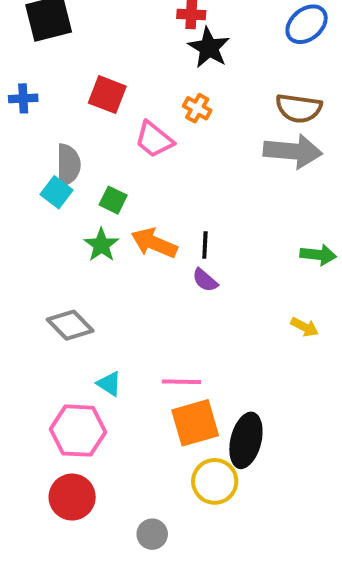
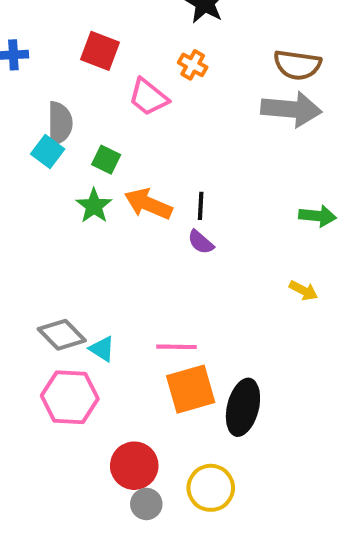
gray diamond: (70, 325) -> (62, 335), moved
yellow circle: (215, 481) -> (211, 488), moved
red circle: (72, 497) -> (134, 466), moved

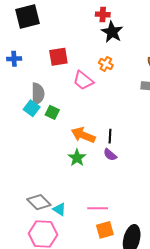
red square: (100, 51) -> (58, 57), turned -30
green square: (106, 160) -> (52, 112), moved
green star: (94, 206) -> (77, 158), moved
orange square: (191, 389) -> (105, 230), size x0.7

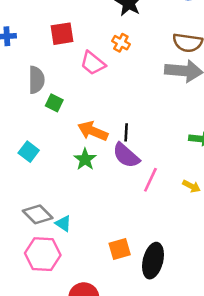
cyan square: (32, 108) -> (29, 152), moved
purple semicircle: (110, 155) -> (126, 155), size x1.6
pink line: (98, 208) -> (150, 180), moved, turned -66

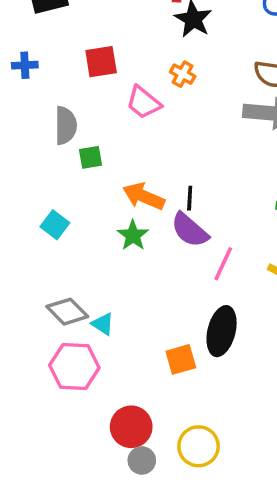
green square: (54, 103) -> (90, 157), turned -36
black ellipse: (153, 261) -> (222, 331), moved

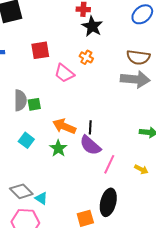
gray semicircle: (66, 125) -> (20, 100), moved
cyan square: (55, 225) -> (26, 140), moved

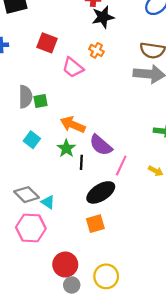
black star: (92, 26) -> (103, 17), turned 30
red square: (40, 50) -> (47, 43), turned 30
black line: (90, 127) -> (81, 162), moved
black ellipse: (108, 202) -> (101, 192), moved, turned 44

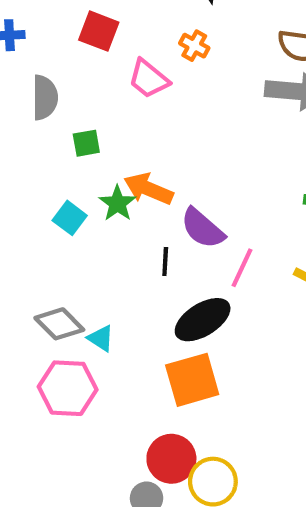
gray semicircle: (25, 97) -> (45, 98), moved
green star: (66, 148) -> (117, 203), moved
orange square: (95, 224) -> (192, 380), size x1.5
red circle: (65, 265) -> (171, 459), moved

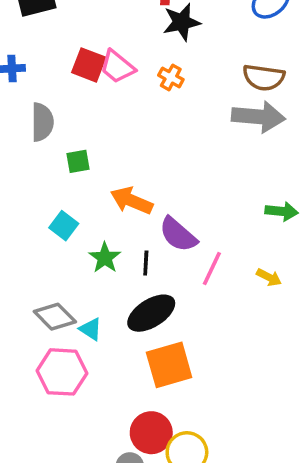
pink trapezoid: (149, 79) -> (117, 67), moved
green star: (117, 203) -> (105, 258), moved
black ellipse: (203, 320) -> (151, 313), moved

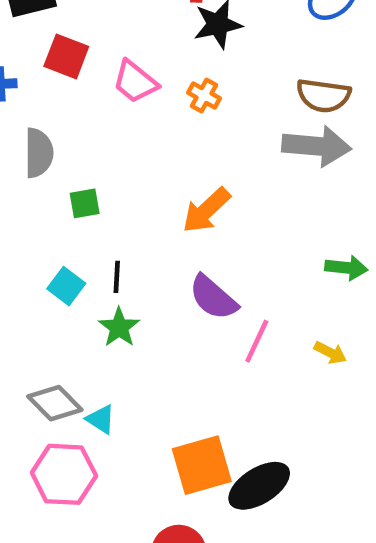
red square: (89, 65) -> (66, 56), moved
orange arrow: (132, 201) -> (206, 210), moved, turned -66
black line: (146, 263) -> (117, 277), moved
black ellipse: (151, 313) -> (259, 486), moved

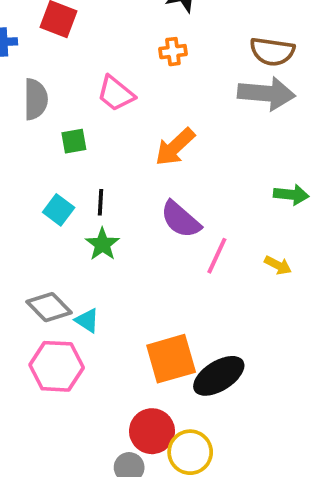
pink trapezoid: (135, 82) -> (116, 94), moved
orange cross: (204, 96) -> (173, 52), turned -36

